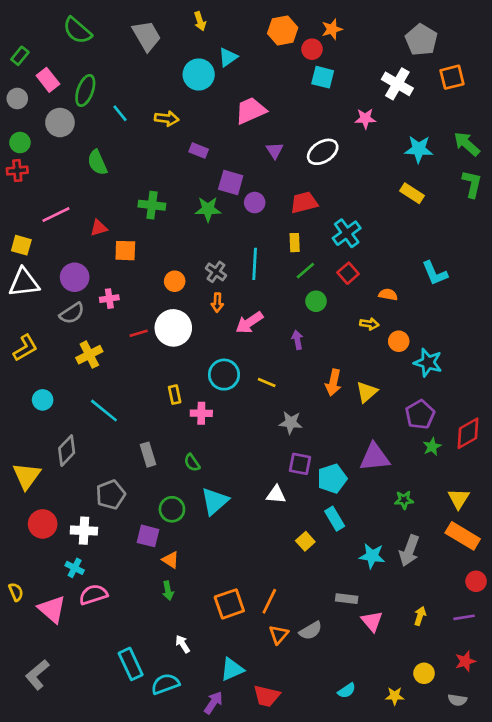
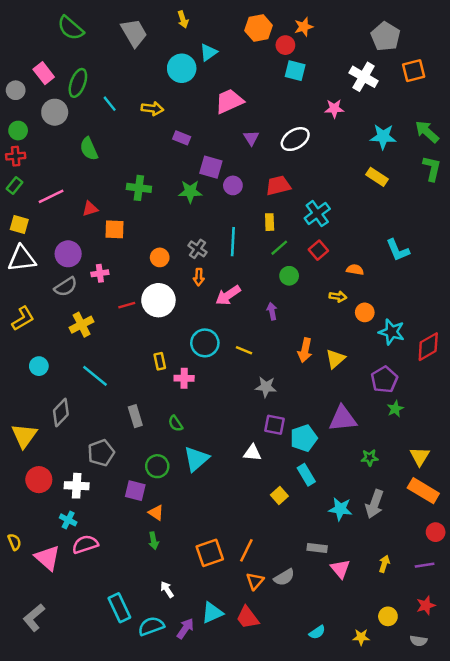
green rectangle: (20, 56) -> (14, 185), moved
red diamond: (468, 433) -> (428, 347), moved
red trapezoid: (267, 696) -> (248, 618), moved, turned 40
purple arrow: (213, 703) -> (185, 629), moved

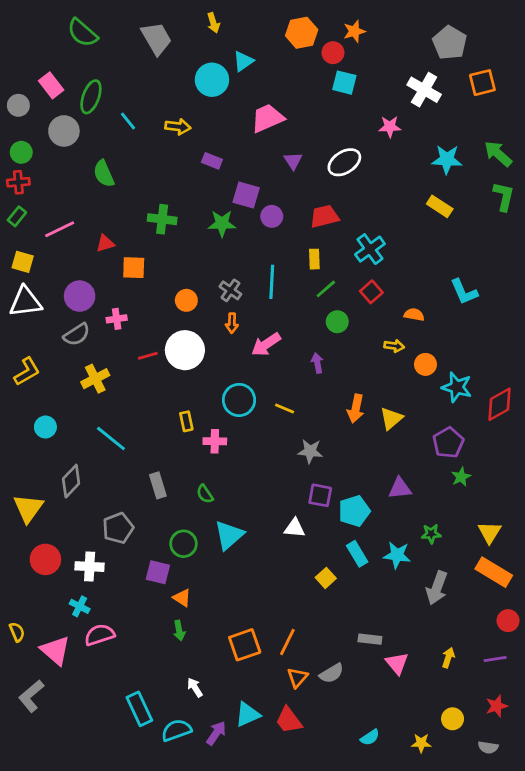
purple triangle: (343, 419) -> (400, 488), size x0.7
cyan star: (340, 509) -> (397, 555), moved
gray L-shape: (34, 618) -> (31, 696), moved

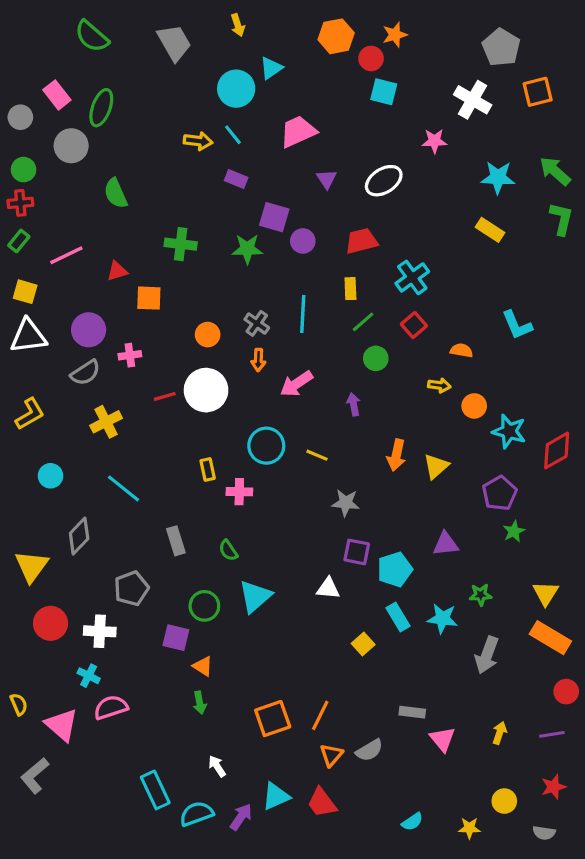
cyan line: (128, 121) -> (233, 135), moved

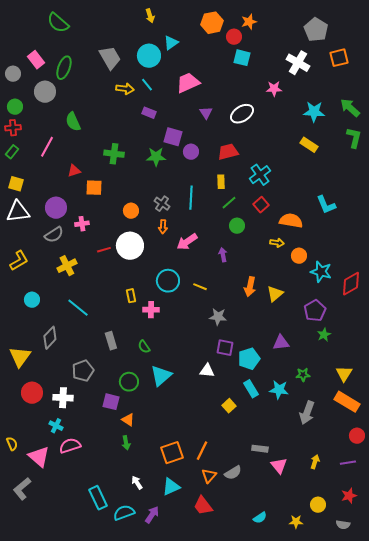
gray trapezoid: (174, 43) -> (110, 58), moved
pink line: (66, 255) -> (47, 147), moved, turned -35
orange semicircle: (461, 350) -> (291, 221), size x1.6
cyan triangle: (276, 796) -> (171, 487), moved

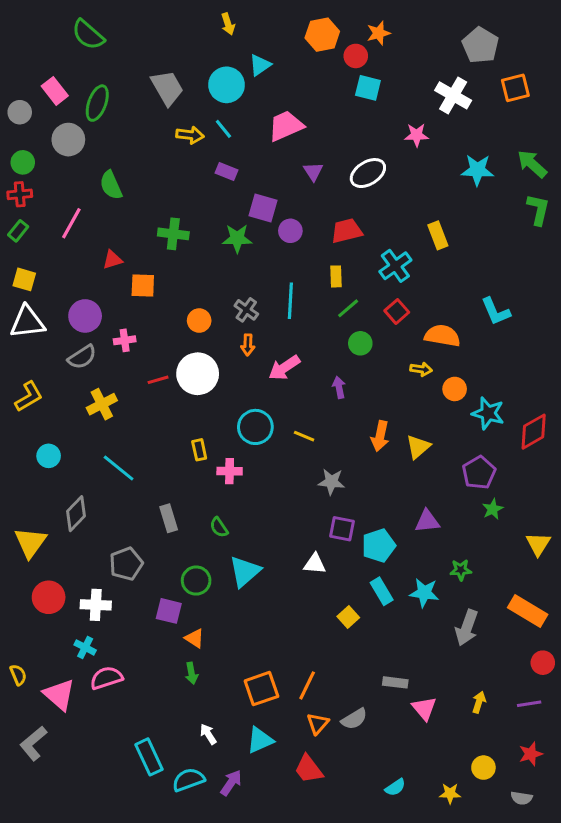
yellow rectangle: (309, 145) -> (438, 235), moved, turned 36
yellow triangle: (344, 374) -> (538, 544), moved

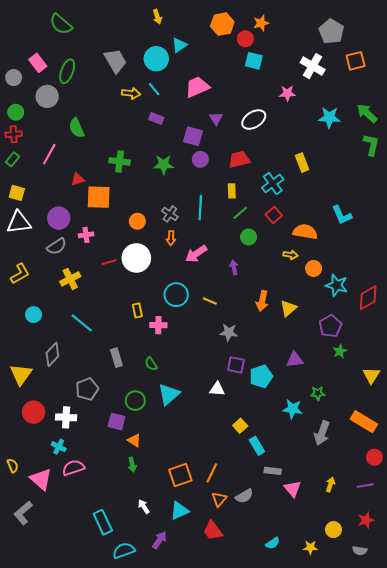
purple square: (263, 208) -> (193, 136), moved
orange square: (143, 286) -> (99, 197), size x1.4
cyan rectangle: (382, 591) -> (257, 446), moved
cyan semicircle: (188, 780) -> (124, 551), moved

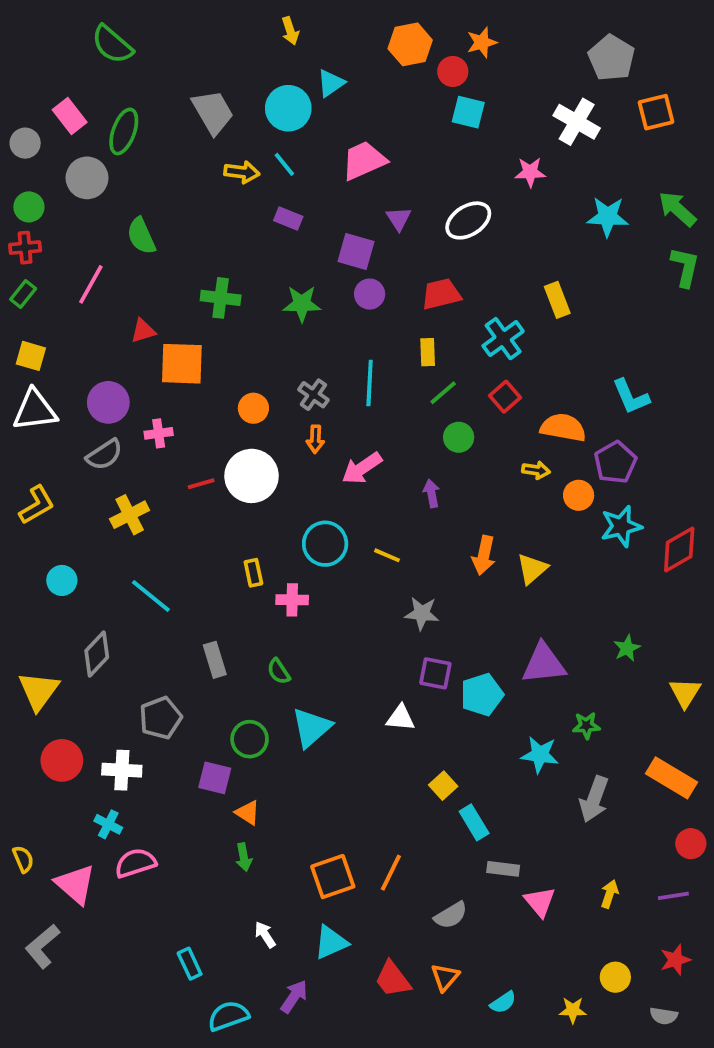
cyan star: (337, 285) -> (621, 526), turned -30
purple pentagon: (330, 326) -> (615, 462), moved
purple triangle: (295, 360) -> (544, 664), size x1.4
orange triangle: (219, 499) -> (445, 977), moved
cyan rectangle: (103, 522) -> (190, 964), size x0.7

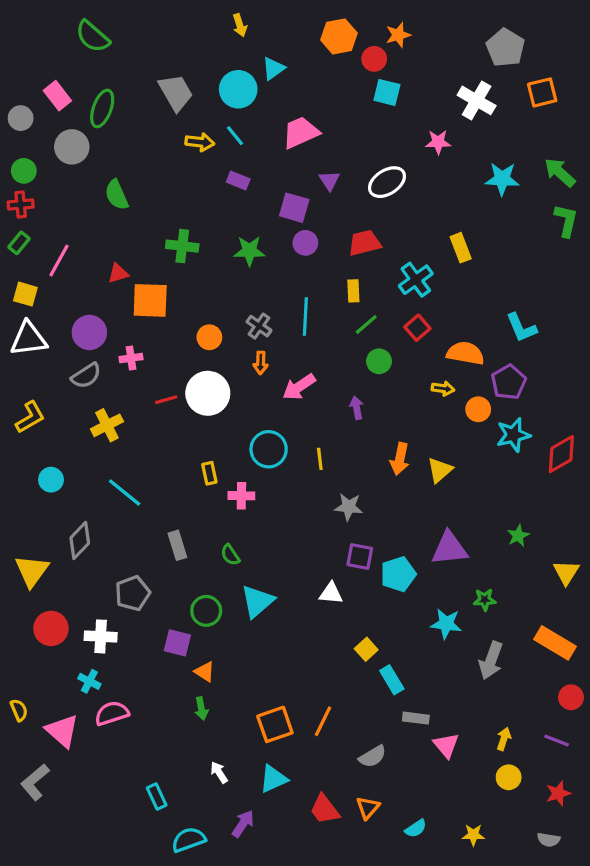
pink line: (91, 284) -> (59, 260), moved
yellow line: (387, 555) -> (320, 459), turned 60
purple line: (673, 896) -> (557, 740), turned 30
yellow circle: (615, 977) -> (509, 777), moved

